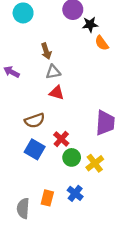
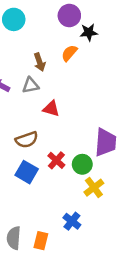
orange semicircle: (102, 43) -> (69, 53), moved, turned 77
gray triangle: (53, 72) -> (31, 85), moved
green circle: (72, 157) -> (82, 164), moved
orange rectangle: (47, 198) -> (41, 241), moved

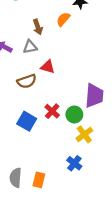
brown semicircle: (27, 140) -> (27, 81), moved
blue cross: (72, 221) -> (74, 163), moved

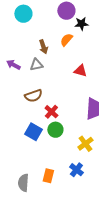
red triangle: (48, 67) -> (80, 71), moved
red cross: (52, 111) -> (51, 112), moved
green circle: (74, 114) -> (55, 130), moved
orange rectangle: (39, 180) -> (48, 176), moved

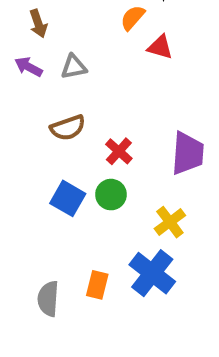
brown arrow: (43, 47) -> (38, 24), moved
red triangle: (80, 71) -> (160, 47), moved
red cross: (51, 112) -> (119, 151), moved
blue cross: (76, 170) -> (152, 273), size x1.6

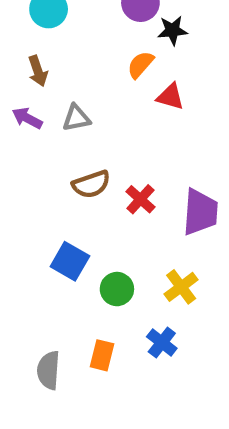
brown semicircle: (68, 128) -> (91, 184), moved
red cross: (119, 151) -> (140, 199), moved
green circle: (111, 195) -> (117, 289), moved
blue cross: (152, 273) -> (162, 342), size x0.6

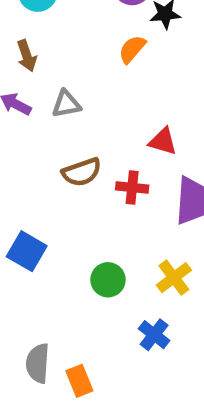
red triangle: (170, 97) -> (163, 141), moved
red cross: (140, 199) -> (132, 188), turned -36
blue square: (70, 261) -> (27, 251), moved
orange rectangle: (102, 355) -> (79, 381), moved, turned -36

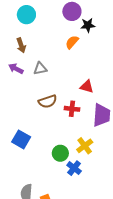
yellow cross: (174, 278) -> (85, 146), moved
blue cross: (154, 335) -> (74, 168), moved

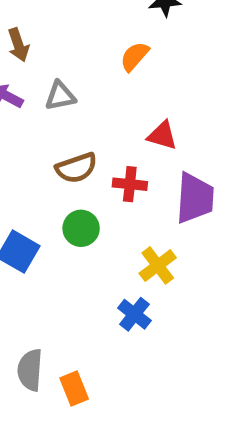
orange semicircle: (72, 42) -> (134, 56), moved
green circle: (60, 153) -> (81, 228), moved

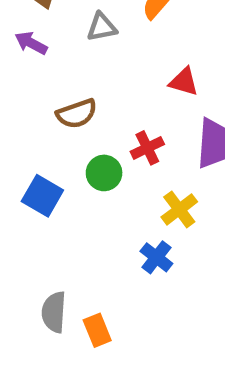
gray triangle: (60, 96) -> (102, 27), moved
brown semicircle: (76, 168) -> (77, 114), moved
red cross: (130, 184) -> (147, 148), moved, turned -32

